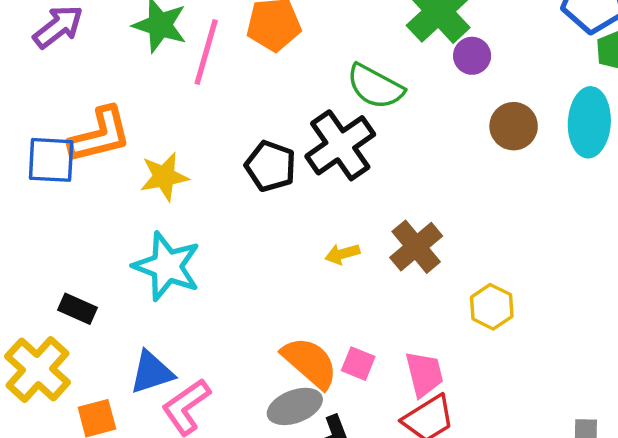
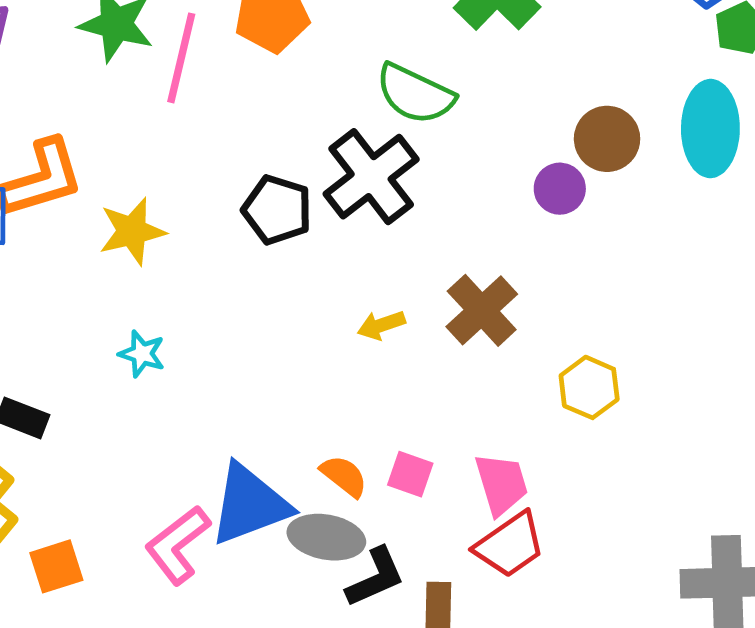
purple circle: (472, 56) -> (560, 189), moved
cyan star: (167, 266) -> (142, 354), size x0.5
orange semicircle: (310, 363) -> (344, 476), size x0.6
blue triangle: (152, 372) -> (250, 504), moved, size x1.4
gray ellipse: (295, 406) -> (326, 537), turned 34

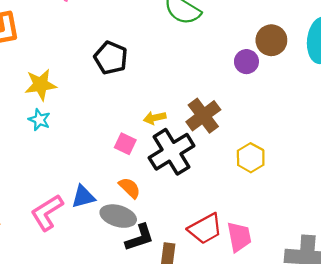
black cross: (371, 177) -> (172, 152), moved
yellow star: (132, 231) -> (41, 85), moved
pink square: (410, 474) -> (125, 144), moved
pink trapezoid: (501, 484) -> (239, 237), moved
blue triangle: (250, 504) -> (83, 197), size x0.6

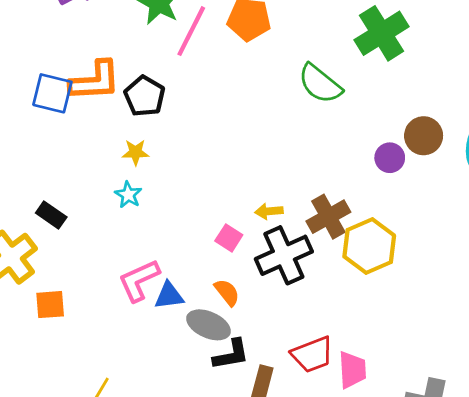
black pentagon: (111, 58) -> (145, 96), moved
yellow star: (41, 85) -> (135, 152), size x0.7
yellow hexagon: (251, 158) -> (369, 246), moved, size x1.5
pink L-shape: (47, 212) -> (139, 280), moved

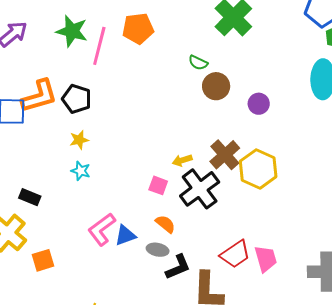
green semicircle: (320, 84) -> (198, 63), size x0.6
brown circle: (424, 136) -> (216, 86), moved
gray ellipse: (209, 325) -> (158, 250), size x0.7

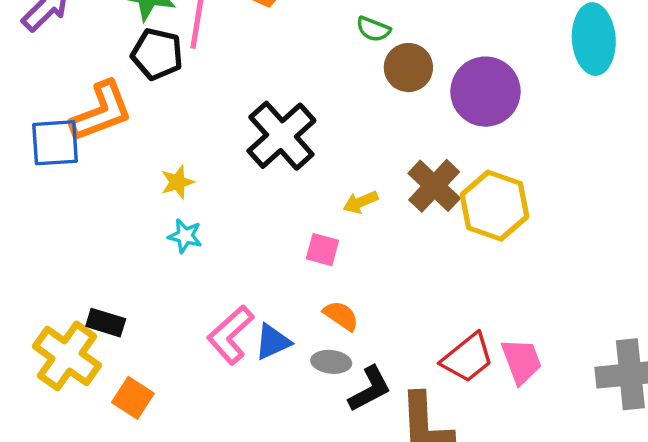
black pentagon: (77, 99) -> (157, 54), moved
purple circle: (259, 104) -> (485, 92), size x1.8
black cross: (200, 189) -> (281, 136), moved
black rectangle: (30, 197) -> (106, 323), moved
orange square: (43, 260) -> (133, 398), turned -35

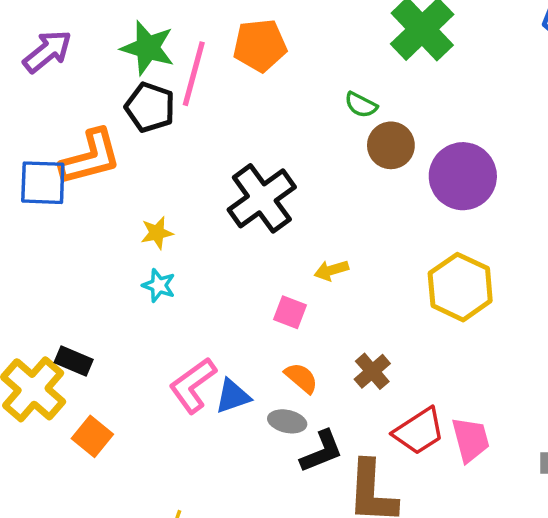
brown cross: (434, 186) -> (372, 371), moved, size x0.7

